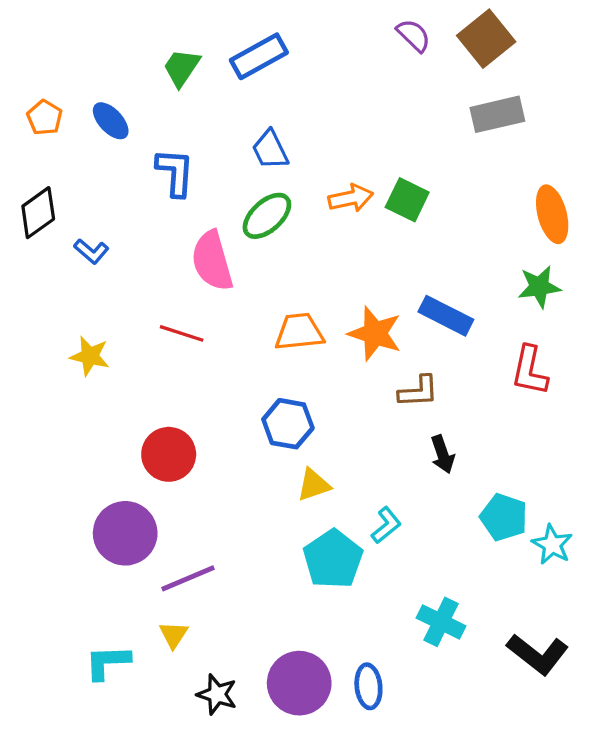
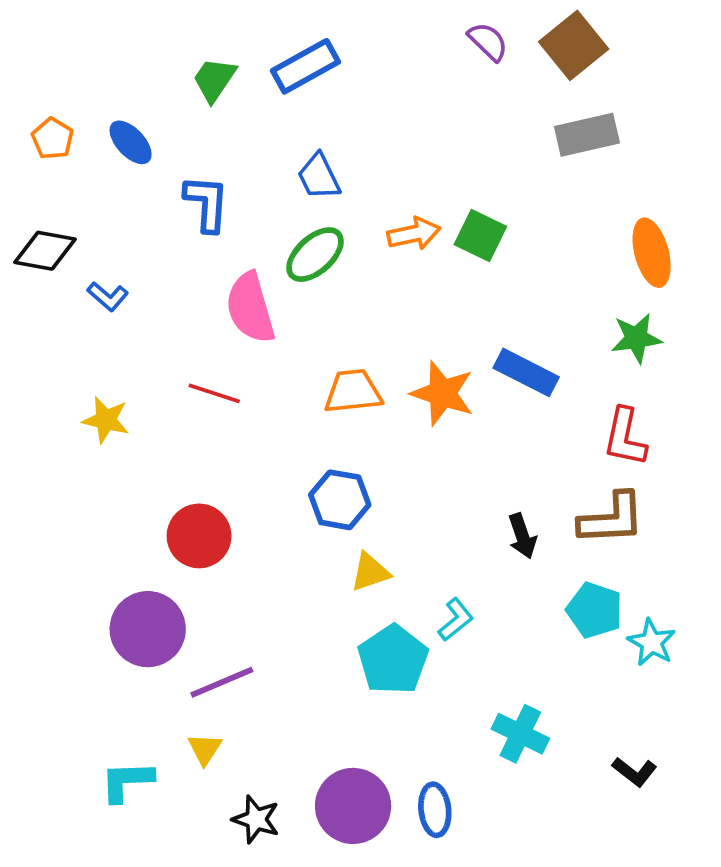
black diamond: (38, 213) -> (45, 251), turned 46
brown L-shape: (418, 391) -> (612, 519), moved, size x1.4
black L-shape: (538, 654) -> (634, 772), size x0.6

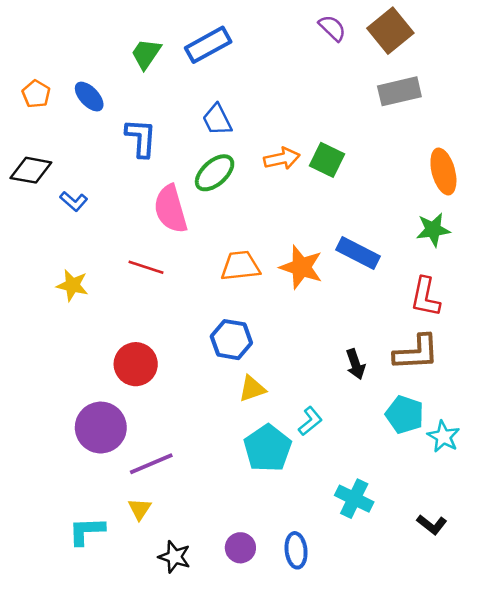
purple circle: (353, 806) -> (240, 548), size x0.6

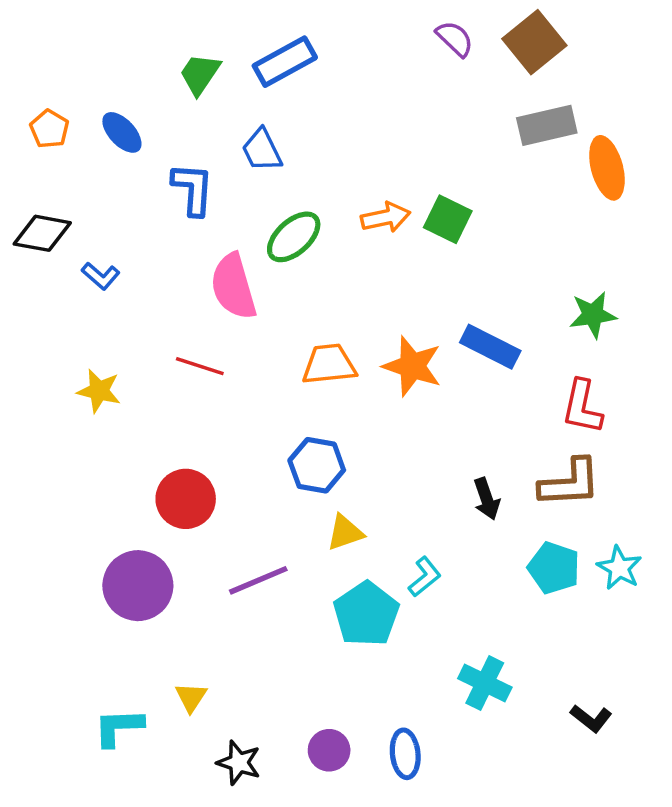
blue trapezoid: (217, 120) -> (262, 150), moved
orange ellipse: (443, 172) -> (607, 168), moved
cyan star: (443, 437) -> (619, 568), moved
purple line: (151, 464) -> (258, 580), moved

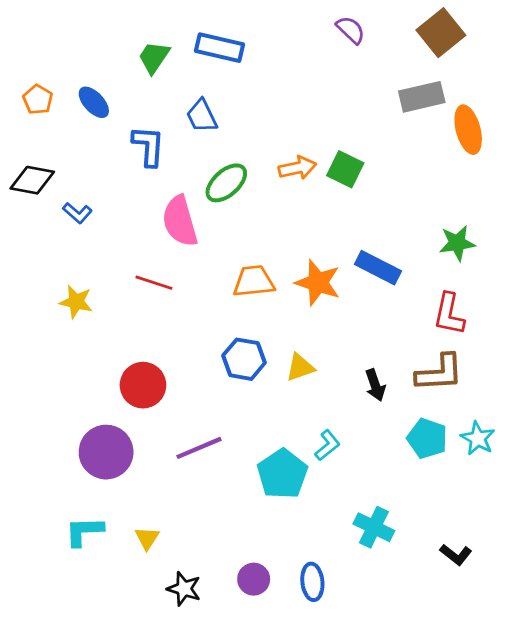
brown square: (534, 42) -> (441, 33), moved
blue rectangle: (285, 62) -> (219, 48), turned 42
yellow triangle: (345, 533) -> (300, 367), moved
cyan L-shape: (118, 727) -> (84, 531), moved

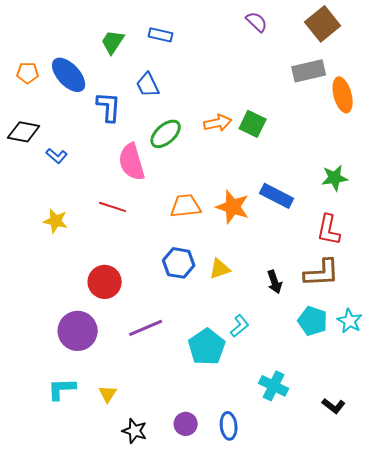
blue rectangle: (219, 48) -> (161, 35), size x0.7
orange pentagon: (38, 100) -> (28, 73), turned -30
blue ellipse: (94, 102) -> (69, 75), size x1.5

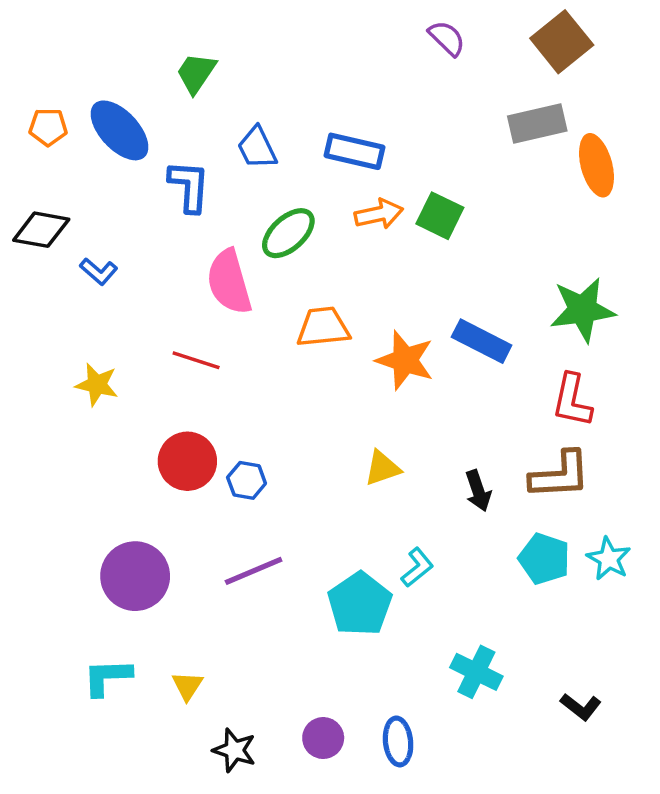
blue rectangle: (161, 35) -> (355, 151), moved, size x1.4
green star: (335, 178) -> (583, 310), size x1.4
orange trapezoid: (186, 206) -> (323, 327), moved
blue hexagon: (179, 263) -> (247, 480), moved, size x0.7
red circle: (105, 282) -> (187, 461), moved

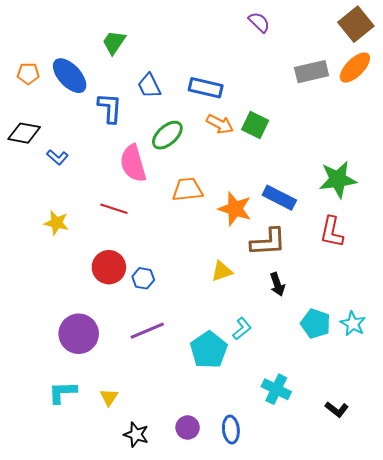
brown square: (562, 42) -> (356, 24), moved
orange ellipse: (596, 165) -> (355, 68), moved, turned 60
orange arrow: (379, 214) -> (220, 124), turned 40
brown L-shape: (560, 475) -> (268, 242), moved

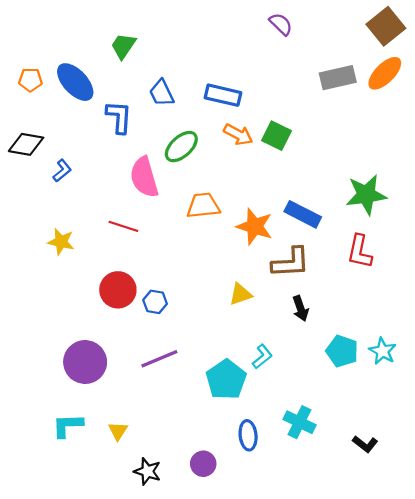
blue L-shape: (57, 157) -> (62, 171), turned -80
blue ellipse: (231, 430) -> (248, 435), moved

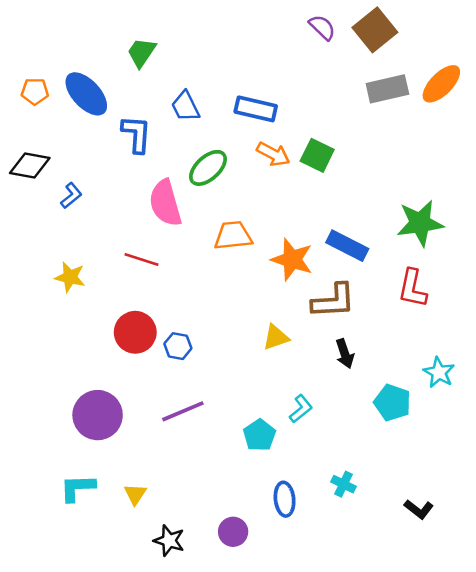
brown square: (386, 26) -> (375, 30), moved
cyan star: (383, 351) -> (439, 372), moved
cyan pentagon: (226, 380) -> (259, 435), size x0.7
cyan cross: (299, 422) -> (343, 484), size x0.7

